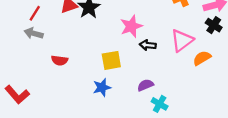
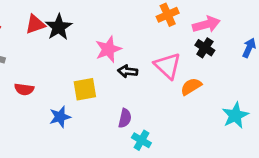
pink triangle: (182, 40) -> (168, 66), turned -40
purple semicircle: (145, 85) -> (125, 118), turned 126
blue star: (102, 87) -> (60, 117), moved

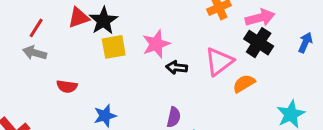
black cross: (205, 48) -> (259, 43), size x1.4
pink triangle: (168, 66) -> (219, 62), turned 40
yellow square: (85, 89) -> (114, 47), moved

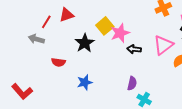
black star: (103, 21) -> (85, 43), moved
red line: (36, 28) -> (46, 22), moved
yellow square: (114, 47) -> (105, 26), moved, turned -30

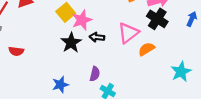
black star: (85, 43) -> (71, 43), moved
blue star: (85, 82) -> (60, 85), moved

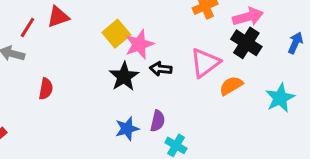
red semicircle: (16, 51) -> (46, 89), turned -88
cyan star: (181, 72) -> (280, 98), moved
blue star: (60, 85) -> (127, 129), moved

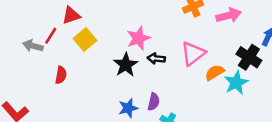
red line: (27, 28) -> (51, 36), moved
yellow square: (116, 34) -> (85, 39), moved
black cross: (246, 43) -> (249, 57), moved
cyan star: (280, 98) -> (236, 83), moved

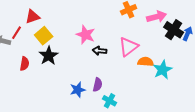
pink star: (138, 38) -> (86, 35), turned -30
black cross: (249, 57) -> (174, 30), moved
black star: (126, 65) -> (49, 56), moved
orange semicircle: (215, 72) -> (146, 62), turned 35

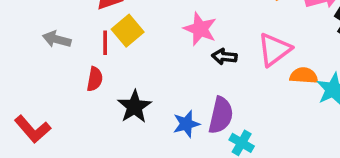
red line: (17, 33) -> (105, 43), moved, turned -32
black star: (49, 56) -> (134, 107), moved
purple semicircle: (98, 85) -> (221, 115), size x1.5

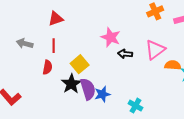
yellow square: (128, 31) -> (80, 64), moved
purple semicircle: (221, 115) -> (88, 89), moved, turned -30

